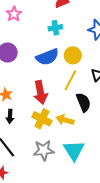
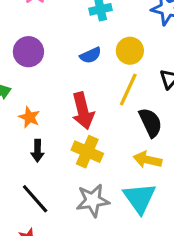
blue semicircle: (47, 57) -> (91, 55), size x0.6
yellow arrow: (65, 120) -> (147, 160), moved

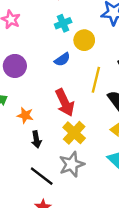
yellow circle: (130, 51) -> (84, 40), moved
yellow cross: (87, 152) -> (74, 133), turned 30
gray star: (93, 200) -> (72, 164), moved

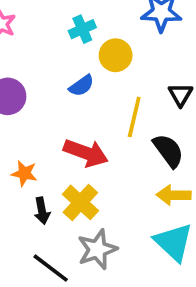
red arrow: (65, 103) -> (86, 153), turned -44
yellow cross: (74, 133) -> (80, 202), moved

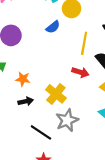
red arrow: (86, 153) -> (80, 72), moved, size x0.7
black arrow: (42, 211) -> (26, 101), moved, turned -88

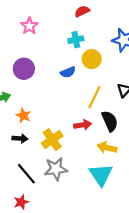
red arrow: (80, 72) -> (83, 125), turned -42

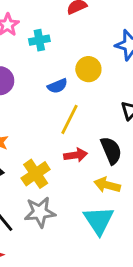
cyan cross: (76, 40) -> (39, 40), moved
yellow line: (94, 97) -> (70, 119), moved

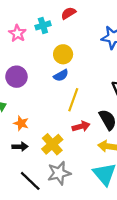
cyan cross: (39, 40) -> (43, 25), moved
yellow circle: (88, 69) -> (63, 54), moved

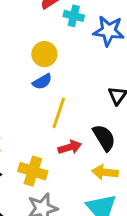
cyan cross: (43, 25) -> (74, 16), moved, turned 32
yellow cross: (52, 144) -> (33, 171), turned -30

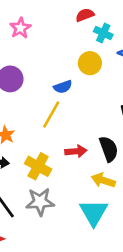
yellow circle: (44, 54) -> (90, 63), moved
yellow line: (59, 113) -> (51, 115), moved

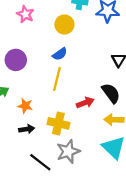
pink star: (20, 28) -> (25, 14), moved
yellow circle: (90, 63) -> (64, 24), moved

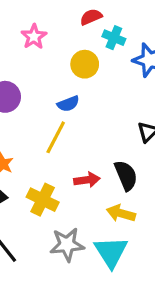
gray star: (68, 151) -> (67, 245), moved

